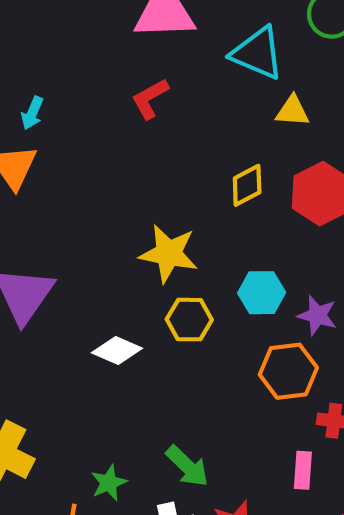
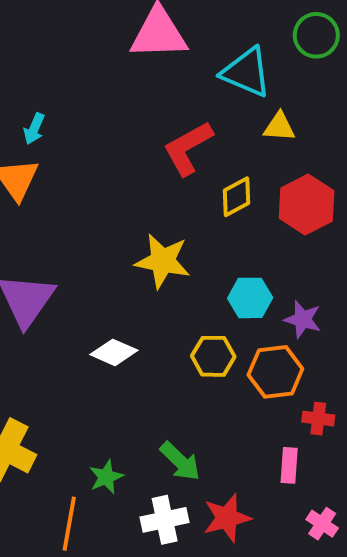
red L-shape: (150, 99) -> (188, 148), moved, size x1.4
yellow hexagon: (189, 320) -> (213, 356), moved

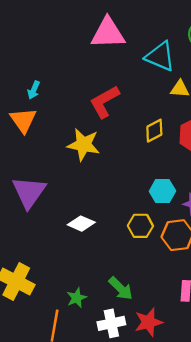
red L-shape: (188, 148) -> (104, 102), moved
yellow star: (163, 261) -> (84, 145), moved

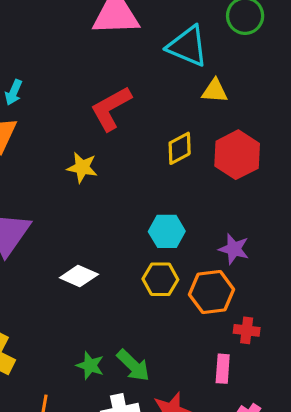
yellow star: (84, 145) -> (82, 167), size x0.7
cyan hexagon: (162, 191) -> (167, 231), moved
green star: (77, 298) -> (90, 365), moved, turned -30

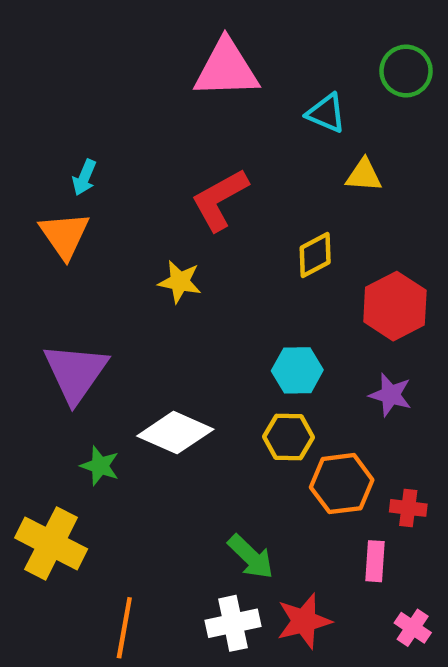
cyan triangle: (188, 46) -> (326, 113), size x0.7
red hexagon: (237, 155) -> (395, 306), moved
white diamond: (79, 276) -> (175, 433), size x1.4
orange hexagon: (212, 292) -> (342, 484), moved
green star: (90, 365) -> (100, 466), moved

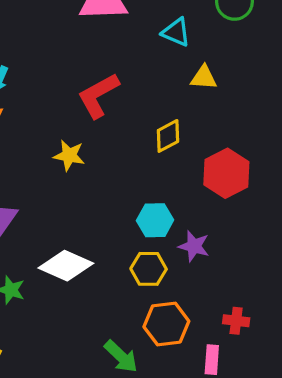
purple star: (390, 395) -> (194, 246), moved
orange hexagon: (342, 484) -> (166, 324), moved

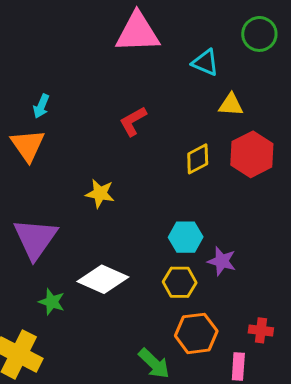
red L-shape: (98, 95) -> (133, 121), size x0.7
yellow star: (69, 155) -> (100, 193), moved
red hexagon: (226, 173) -> (252, 154), moved

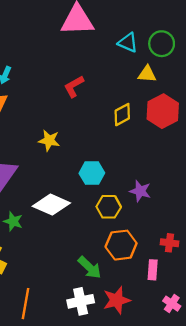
green circle: (259, 34) -> (162, 44), moved
cyan hexagon: (186, 237) -> (92, 173), moved

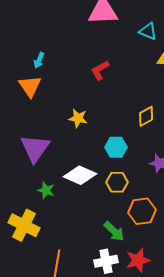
yellow diamond: (122, 115) -> (146, 116), moved
yellow hexagon: (109, 207) -> (117, 182), moved

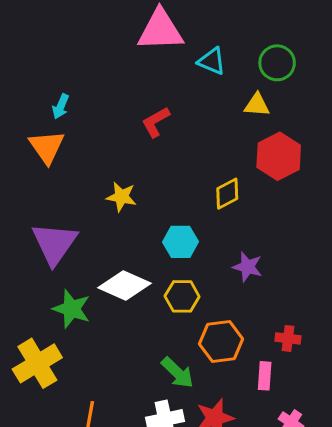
cyan triangle: (148, 31) -> (212, 61), moved
green star: (46, 190) -> (72, 309), size x1.4
yellow cross: (24, 225) -> (37, 363), turned 32

